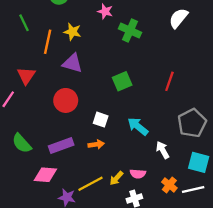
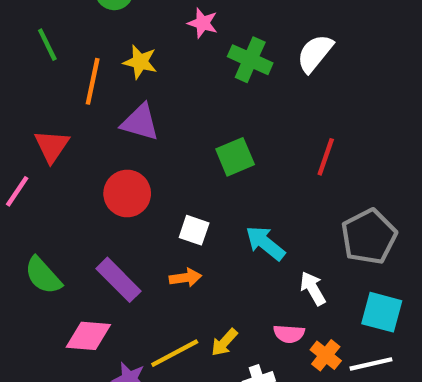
white semicircle: (178, 18) -> (315, 53), moved
purple rectangle: (61, 146) -> (119, 280), turned 65
pink semicircle: (138, 174) -> (289, 334), moved

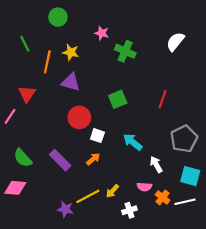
white semicircle: (315, 53) -> (175, 42), moved
red circle: (127, 194) -> (79, 117), moved
orange arrow: (185, 278) -> (93, 159), turned -32
pink diamond: (88, 336) -> (15, 188), moved

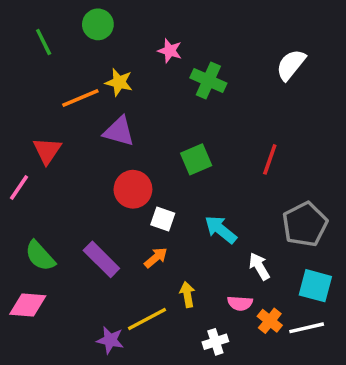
green line: (25, 44) -> (44, 42), moved
orange line: (47, 62) -> (80, 98), turned 55
yellow arrow: (112, 191) -> (187, 294), moved, turned 128

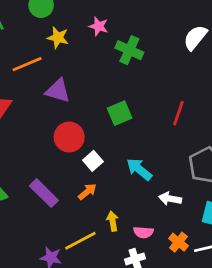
yellow star: (119, 82) -> (58, 38), moved
white square: (163, 219) -> (93, 161), turned 30
white arrow: (259, 266) -> (170, 199), turned -50
pink semicircle: (240, 303) -> (143, 232), moved

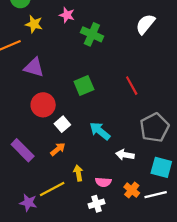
red line: (178, 113) -> (132, 86), turned -48

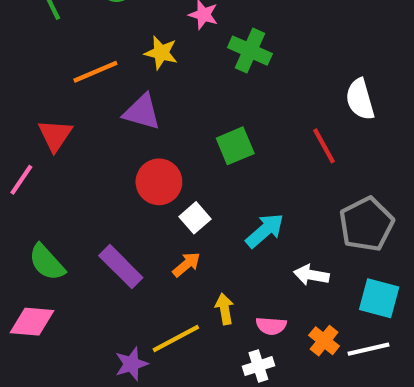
yellow star: (34, 24) -> (161, 53), moved
white semicircle: (145, 24) -> (360, 99), moved, turned -55
cyan arrow: (100, 131) -> (265, 231), turned 100
purple star: (28, 203) -> (131, 364), turned -30

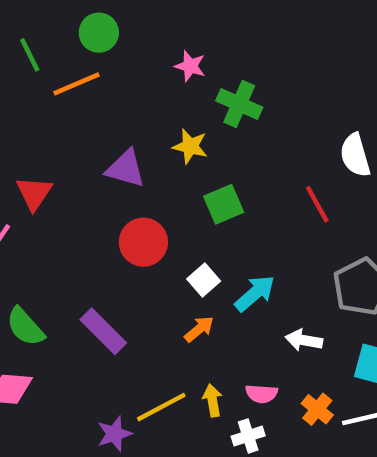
yellow star: (161, 53) -> (190, 146), moved
orange line: (95, 72) -> (77, 84), moved
white square: (195, 218) -> (204, 280), moved
orange arrow: (186, 264) -> (199, 329), moved
yellow arrow: (225, 309) -> (212, 400), moved

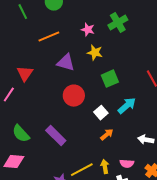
pink star: (190, 66) -> (88, 30), moved
orange line: (77, 84) -> (49, 37), moved
green cross: (239, 104) -> (118, 23), moved, turned 36
cyan arrow: (255, 293) -> (127, 106), moved
orange arrow: (199, 329) -> (107, 135), moved

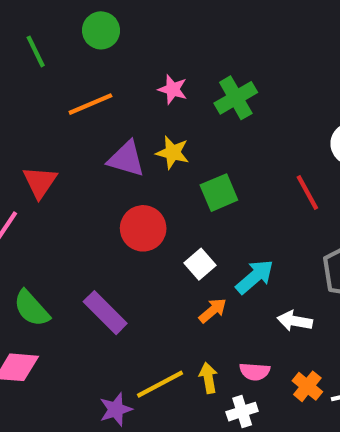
green cross: (118, 23) -> (236, 98), moved
yellow star: (95, 53) -> (173, 153), moved
cyan arrow: (127, 106) -> (255, 277), moved

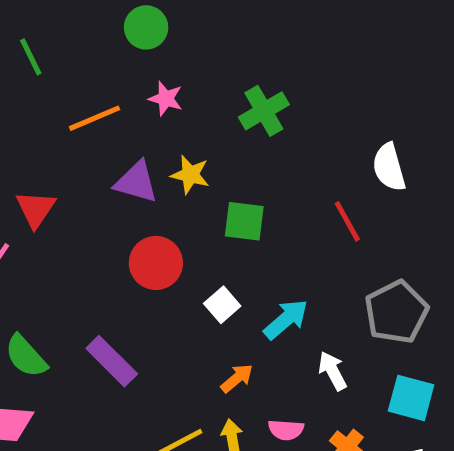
green circle: (101, 30) -> (146, 27), moved
pink star: (173, 89) -> (166, 99), moved
green square: (219, 193) -> (244, 221), turned 30
orange arrow: (213, 310) -> (237, 378), moved
white arrow: (295, 321) -> (333, 371), turned 52

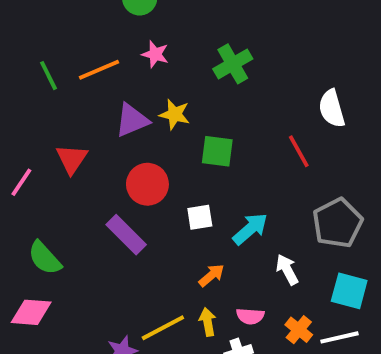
green line: (31, 57) -> (48, 76), moved
purple triangle: (136, 182) -> (132, 120), turned -39
red triangle: (36, 209) -> (72, 159), moved
white square: (222, 305) -> (200, 217), turned 32
purple rectangle: (112, 361) -> (126, 235), moved

